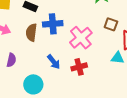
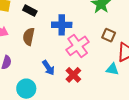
blue cross: (53, 24) -> (62, 25), moved
red cross: (79, 67) -> (73, 75), turned -35

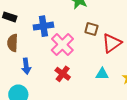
blue arrow: (48, 68) -> (26, 66), moved, turned 35
cyan triangle: (112, 69) -> (102, 74), moved

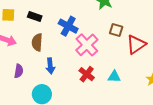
blue cross: (43, 26) -> (68, 26), turned 36
cyan triangle: (102, 74) -> (114, 77), moved

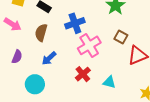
blue cross: (68, 26) -> (75, 23), turned 30
blue arrow: (50, 66) -> (49, 58), turned 42

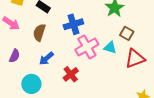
brown square: (121, 37) -> (127, 33), moved
red cross: (83, 74) -> (71, 74), moved
cyan triangle: (109, 82) -> (110, 48), moved

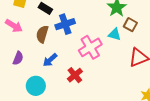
blue cross: (73, 24) -> (65, 24), moved
brown square: (127, 33) -> (130, 25), moved
cyan triangle: (110, 48) -> (114, 34), moved

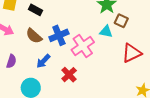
blue cross: (65, 24) -> (59, 35), moved
brown semicircle: (42, 34) -> (34, 36), turned -60

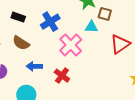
blue cross: (59, 35) -> (50, 22), moved
blue arrow: (43, 61) -> (34, 66), turned 56

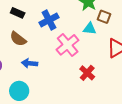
red cross: (62, 76) -> (87, 73), moved

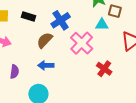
brown semicircle: (18, 39) -> (45, 40), moved, turned 102

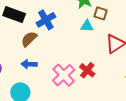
black rectangle: (29, 17) -> (14, 15), size x1.5
pink cross: (82, 43) -> (64, 75), moved

